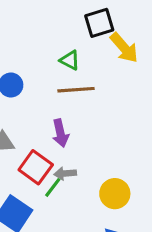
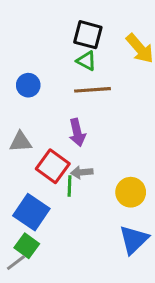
black square: (99, 23) -> (88, 35), moved, turned 32
green line: (53, 187) -> (70, 186), turned -35

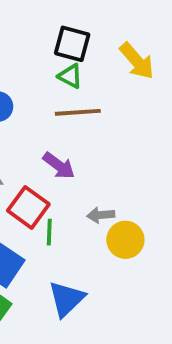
purple arrow: (77, 133) -> (59, 166), turned -40
gray arrow: (82, 172) -> (101, 215), moved
blue triangle: (134, 240) -> (66, 299), moved

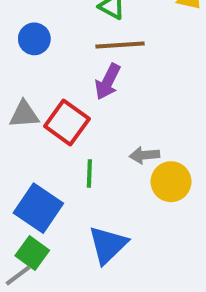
purple arrow: (59, 166) -> (108, 82), moved, turned 80
red square: (28, 207) -> (67, 123), moved

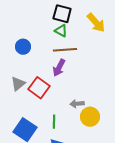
gray triangle: (24, 114) -> (18, 84), turned -35
green line: (89, 173) -> (54, 122), moved

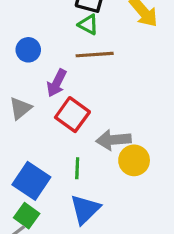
purple arrow: (59, 68) -> (57, 83), moved
red square: (39, 88) -> (72, 115), moved
gray arrow: (77, 104) -> (114, 140), size x1.5

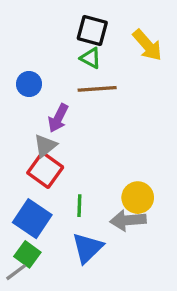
gray triangle: (20, 108) -> (45, 146), moved
red square: (72, 115) -> (45, 170), moved
gray arrow: (114, 140) -> (128, 220), moved

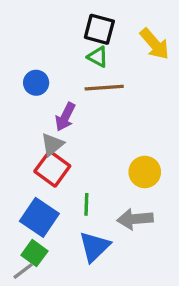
yellow circle: (138, 198) -> (145, 172), moved

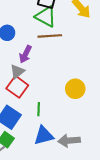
green triangle: (98, 57) -> (46, 17), size x1.6
gray arrow: (135, 219) -> (69, 141), moved
blue triangle: (94, 247) -> (44, 136), turned 30

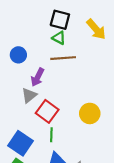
green triangle: (46, 17) -> (59, 38), size x0.6
red square: (17, 87) -> (47, 111), moved

